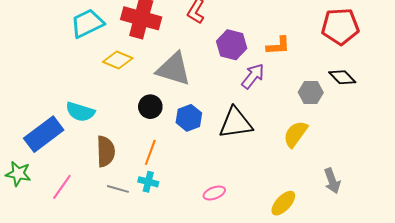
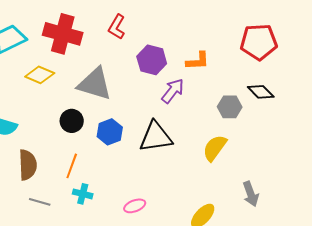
cyan cross: (148, 182) -> (83, 194), moved

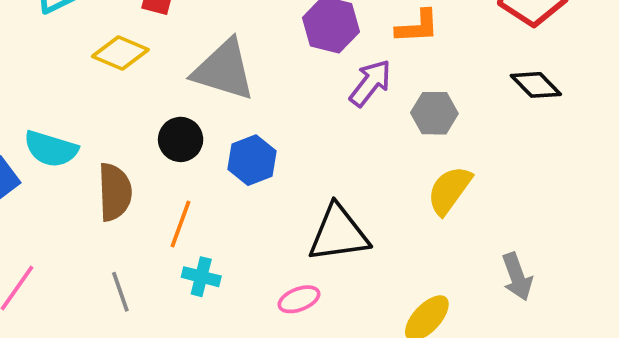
gray hexagon: (230, 107) -> (434, 113), moved
black triangle: (156, 137) -> (338, 233), moved
brown semicircle: (28, 165) -> (115, 192), moved
gray line: (40, 202) -> (120, 292), turned 55

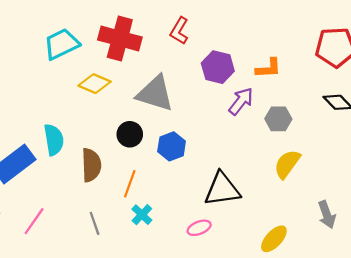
cyan semicircle: (51, 149) -> (54, 140), turned -116
cyan cross: (201, 277) -> (142, 215), turned 30

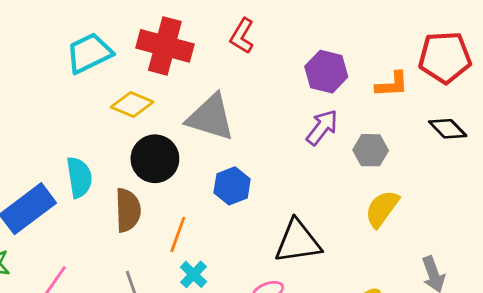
purple hexagon: (218, 67) -> (326, 72), moved
orange L-shape: (268, 68) -> (392, 84), moved
black circle: (130, 134) -> (155, 159), moved, size x1.4

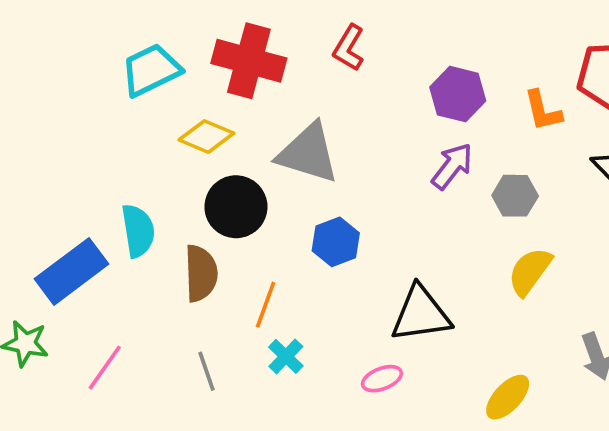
orange L-shape: (392, 84) -> (543, 111), turned 80

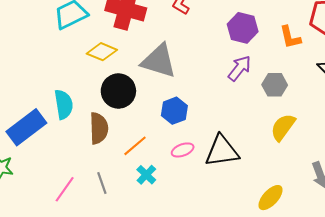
orange line: (266, 305) -> (135, 146), turned 30
pink line: (105, 368) -> (65, 189), moved
pink ellipse: (382, 379) -> (183, 150), moved

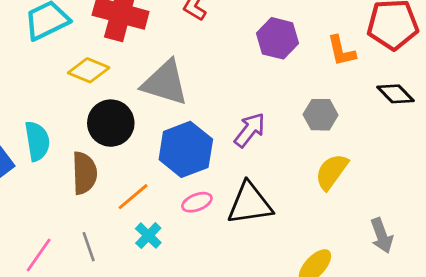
purple arrow: (239, 68) -> (250, 130), moved
blue hexagon: (174, 111) -> (186, 149), size x1.5

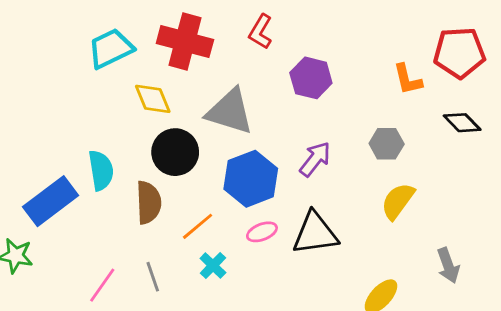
purple hexagon: (277, 38) -> (311, 78), moved
yellow diamond: (89, 70) -> (153, 99), turned 45

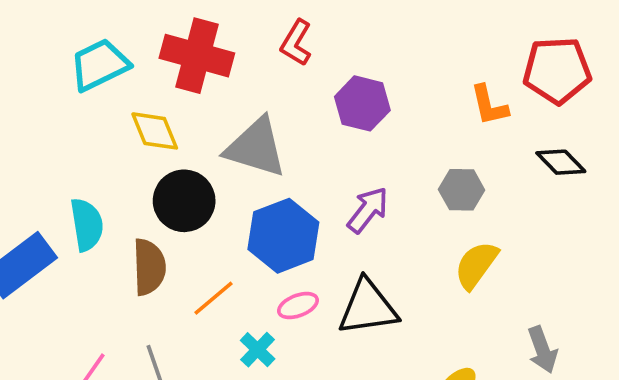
cyan cross: (213, 266) -> (258, 350), moved

